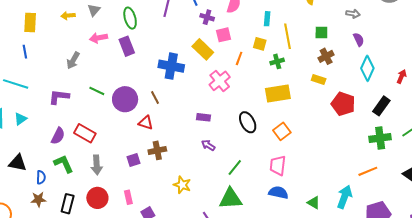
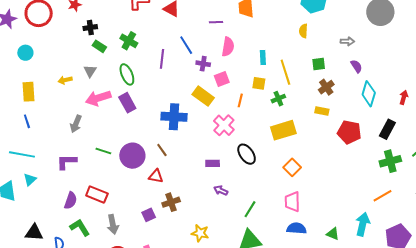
pink arrow: (99, 38) -> (98, 98), size x1.4
cyan triangle: (20, 119) -> (30, 180), moved
black ellipse: (248, 122) -> (247, 154), moved

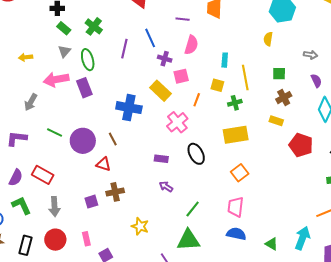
gray triangle: (90, 71) -> (64, 51), moved

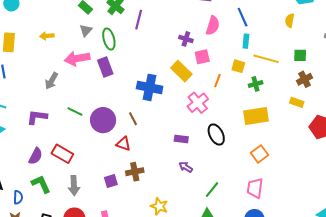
blue line: (150, 38) -> (243, 17), moved
purple line: (124, 49) -> (139, 20), moved
yellow line: (245, 78) -> (266, 59), turned -65

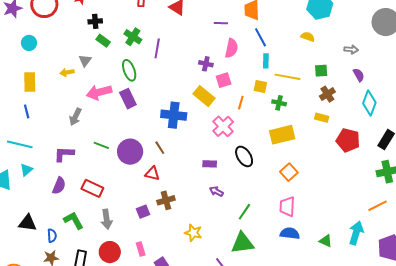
yellow semicircle: (290, 20) -> (308, 37), turned 104
gray triangle: (86, 30) -> (85, 61), moved
green cross: (256, 84) -> (279, 103), turned 32
purple semicircle: (36, 156) -> (59, 186), moved

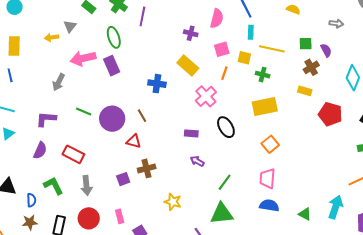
purple semicircle: (359, 75) -> (326, 50), moved
pink square: (224, 80) -> (222, 49), moved
blue cross: (174, 115) -> (157, 84), size x0.7

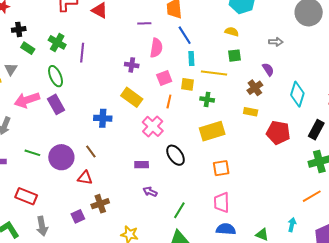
green square: (306, 44) -> (235, 56), moved
orange square: (270, 144) -> (221, 168), turned 36
cyan arrow: (335, 207) -> (292, 225), size x0.6

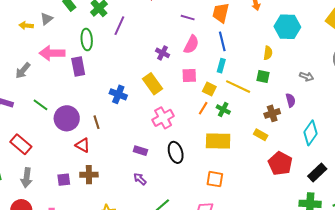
yellow semicircle: (232, 32) -> (268, 53), turned 64
orange line: (169, 102) -> (203, 108), moved

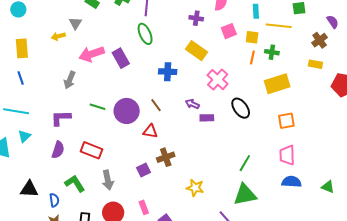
green ellipse: (87, 40) -> (145, 34), moved
purple arrow: (140, 179) -> (192, 104), moved

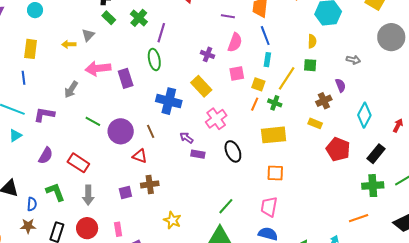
yellow line: (279, 26) -> (287, 78), turned -75
blue cross: (168, 72) -> (169, 101), size x1.4
purple L-shape: (61, 118) -> (44, 114), moved

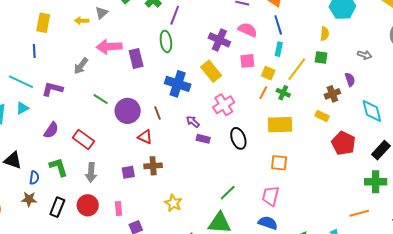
pink semicircle: (235, 42) -> (248, 30), turned -90
purple cross: (207, 54) -> (219, 40), size x1.5
cyan diamond: (364, 115) -> (372, 111), turned -45

